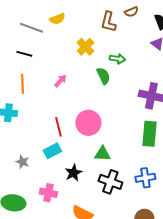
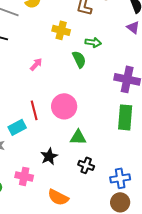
yellow cross: (85, 47) -> (61, 30), turned -30
cyan rectangle: (52, 151) -> (17, 127), moved
blue cross: (145, 178) -> (120, 178), moved
black cross: (110, 182) -> (86, 165), size x0.7

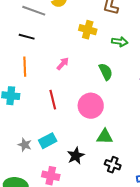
green semicircle: (79, 59) -> (106, 72), moved
red line: (34, 110) -> (53, 100), moved
cyan rectangle: (17, 127) -> (48, 141), moved

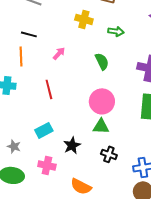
black line: (27, 37) -> (29, 34), moved
pink circle: (91, 106) -> (102, 101), moved
gray star: (25, 145) -> (14, 146), moved

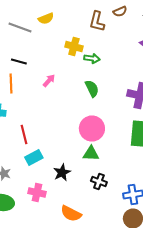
green arrow: (116, 31) -> (92, 58), moved
red line: (49, 89) -> (24, 134), moved

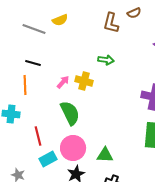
yellow cross: (74, 46) -> (84, 81), moved
green semicircle: (92, 88) -> (70, 113), moved, size x1.4
pink circle: (92, 128) -> (73, 148), moved

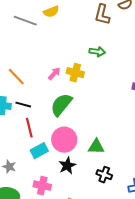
black line: (33, 63) -> (23, 105), moved
orange line: (25, 85) -> (16, 77), turned -42
green semicircle: (70, 113) -> (61, 105), turned -115

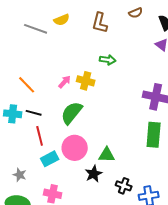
brown L-shape: (102, 15) -> (100, 23), moved
black star: (67, 166) -> (94, 174), moved
black cross: (104, 175) -> (124, 186), moved

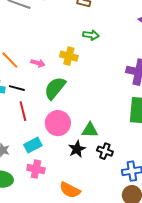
pink arrow: (65, 82) -> (38, 63), moved, turned 64
cyan rectangle: (50, 159) -> (33, 145), moved
black cross: (124, 186) -> (105, 151), moved

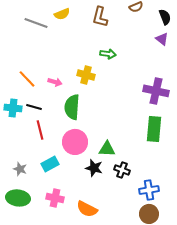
green semicircle: (55, 88) -> (72, 107), turned -35
black star: (77, 149) -> (94, 168), turned -30
pink cross: (36, 169) -> (55, 198), moved

